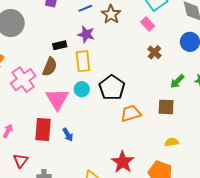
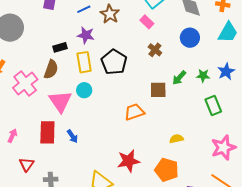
black pentagon: (112, 87) -> (114, 62), moved
brown square: (166, 107) -> (158, 90), moved
red star: (123, 162) -> (129, 161), turned 30

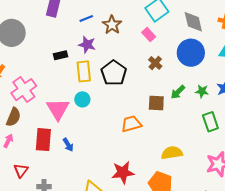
blue circle: (190, 38) -> (191, 53), size x1.4
brown semicircle: (51, 69) -> (13, 117), moved
yellow semicircle: (176, 139) -> (172, 153), size x1.5

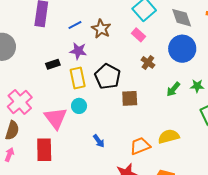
brown square: (156, 103) -> (130, 98), moved
orange trapezoid: (131, 124) -> (140, 146), moved
blue arrow: (68, 145) -> (99, 141), moved
yellow semicircle: (172, 153) -> (169, 136), moved

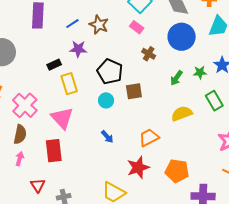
yellow rectangle: (78, 78) -> (69, 84), moved
cyan circle: (79, 106) -> (106, 100), moved
yellow semicircle: (169, 136) -> (182, 114), moved

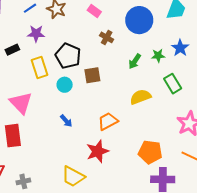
yellow rectangle: (69, 84) -> (39, 67), moved
orange pentagon: (177, 171) -> (150, 152), moved

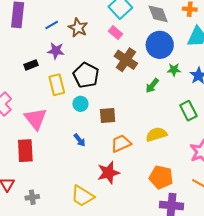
brown cross: (107, 37) -> (126, 60), size x1.6
green star: (158, 56) -> (174, 70), moved
brown square: (92, 75) -> (108, 116), moved
yellow semicircle: (140, 97) -> (156, 134), moved

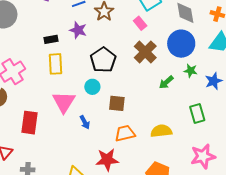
yellow rectangle: (57, 85) -> (56, 64), moved
pink triangle: (36, 119) -> (64, 102), moved

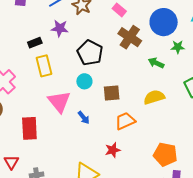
green arrow: (166, 82) -> (156, 63), turned 77
yellow semicircle: (161, 131) -> (154, 97), moved
red star: (107, 160) -> (113, 150), size x0.7

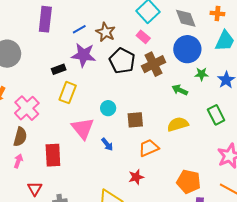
purple star: (60, 28) -> (83, 55), size x1.4
brown cross: (130, 37) -> (154, 64), turned 30
black pentagon: (90, 53) -> (122, 61), moved
yellow rectangle: (44, 66) -> (68, 93), turned 35

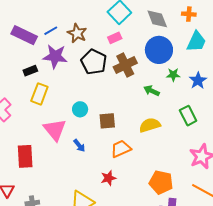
purple rectangle: (45, 19) -> (24, 35), moved, turned -70
pink rectangle: (143, 37) -> (115, 38), turned -64

